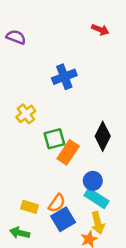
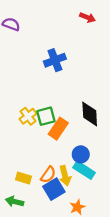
yellow cross: (26, 114) -> (28, 116), moved
black diamond: (103, 136) -> (90, 114), turned -30
yellow arrow: (98, 223) -> (65, 176), moved

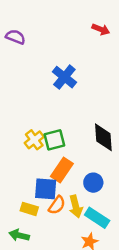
blue cross: (55, 60) -> (64, 77), turned -30
orange rectangle: (58, 129) -> (62, 170), moved
cyan rectangle: (84, 170) -> (97, 218), moved
blue square: (54, 189) -> (46, 189), moved, turned 35

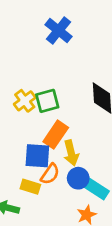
blue circle: (93, 183) -> (78, 178), moved
yellow arrow: (76, 206) -> (71, 153), moved
yellow rectangle: (29, 209) -> (30, 187), moved

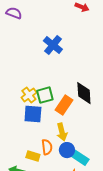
orange rectangle: (56, 135) -> (64, 105), moved
blue square: (37, 156) -> (33, 114), moved
orange semicircle: (50, 174) -> (47, 147), turned -42

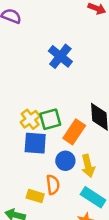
yellow arrow: (62, 132) -> (88, 166), moved
blue circle: (67, 150) -> (65, 161), moved

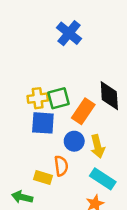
yellow cross: (30, 119) -> (38, 98), turned 30

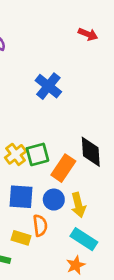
yellow cross: (38, 98) -> (16, 154), turned -30
blue square: (43, 123) -> (21, 197), moved

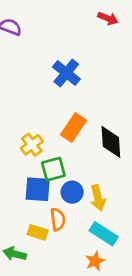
green square: (37, 154) -> (53, 169), moved
orange rectangle: (63, 168) -> (74, 128), moved

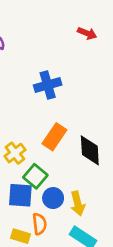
blue cross: (66, 73) -> (48, 85), turned 35
green square: (53, 169) -> (35, 176), turned -35

